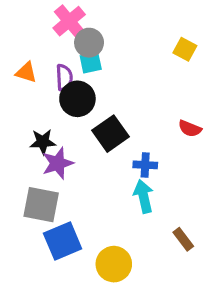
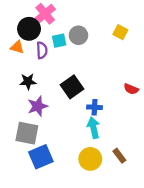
gray circle: (89, 43) -> (78, 35), moved
black circle: (77, 99) -> (29, 29), moved
red semicircle: (190, 129) -> (131, 89), moved
black star: (43, 142) -> (28, 81), moved
yellow circle: (114, 264) -> (90, 159), moved

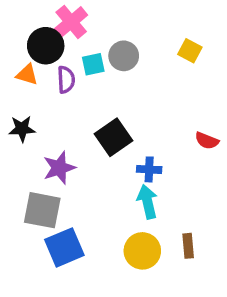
black star: (28, 81) -> (22, 129), moved
brown rectangle: (119, 156) -> (188, 246), turned 32

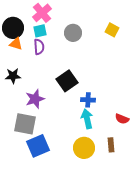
black circle: (46, 46) -> (13, 28), moved
cyan square: (93, 64) -> (40, 31), moved
red semicircle: (207, 141) -> (122, 119), moved

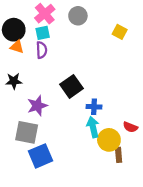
gray circle: (73, 33) -> (78, 16), moved
yellow circle: (84, 148) -> (109, 140), moved

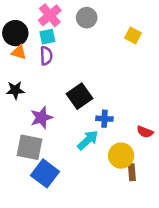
cyan arrow: (93, 127) -> (88, 140), moved, turned 60
red semicircle: (130, 127) -> (145, 132), moved
blue square: (40, 156) -> (45, 173), turned -30

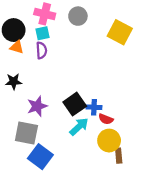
pink cross: (50, 15) -> (45, 14), turned -36
yellow square: (133, 35) -> (120, 32), size x1.6
black square: (80, 96) -> (75, 104), moved
red semicircle: (145, 132) -> (106, 119), moved

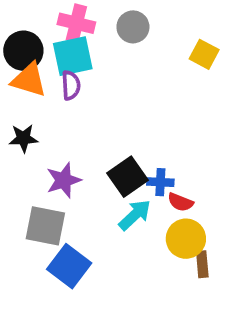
yellow square: (120, 32) -> (204, 54), size x0.7
cyan square: (43, 33) -> (73, 56), size x1.6
orange triangle: (17, 47) -> (29, 80), size x1.5

